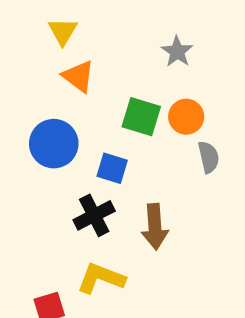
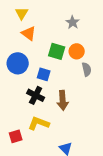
black cross: (94, 215) -> (36, 95), turned -36

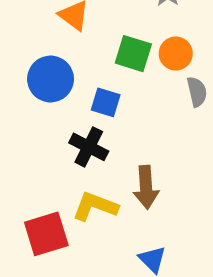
brown arrow: (63, 100) -> (146, 187), moved
red square: (16, 136) -> (46, 234), size x1.5

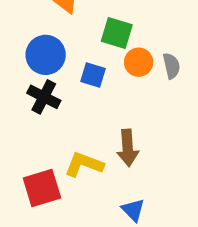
orange circle: (176, 54) -> (139, 62), moved
black cross: (89, 147) -> (44, 97), moved

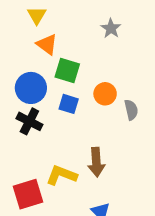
green square: (117, 33) -> (67, 71), moved
gray semicircle: (171, 66) -> (131, 110), moved

